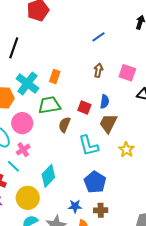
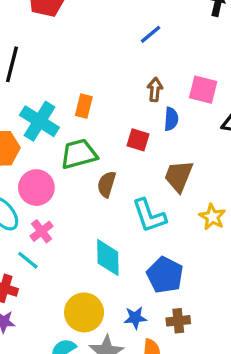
blue semicircle: (105, 102) -> (171, 119), moved
red square: (84, 108) -> (138, 140), moved
cyan diamond: (48, 176) -> (108, 258), moved, turned -40
yellow circle: (28, 198) -> (84, 312), moved

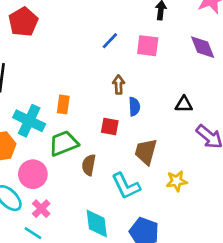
pink square: (203, 90) -> (148, 46), moved
yellow star: (212, 217) -> (177, 181), turned -30

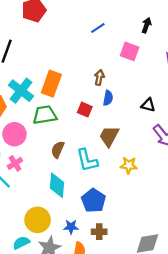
blue line: (110, 41) -> (98, 28), moved
orange rectangle: (63, 104) -> (51, 84), size x1.6
brown semicircle: (89, 165) -> (58, 150), moved

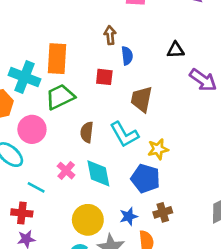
pink cross: (15, 163) -> (66, 171), moved
yellow star: (129, 165) -> (158, 149), moved

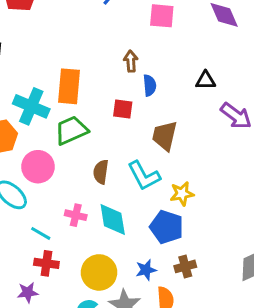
pink cross: (66, 171) -> (76, 215), turned -30
red cross: (22, 213) -> (46, 263), moved

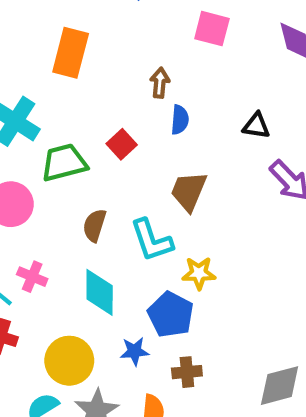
orange rectangle: (69, 86) -> (71, 53), moved
red square: (123, 109) -> (122, 144), moved, turned 30
pink cross: (76, 215) -> (32, 277), moved
blue star: (146, 270) -> (135, 351), moved

